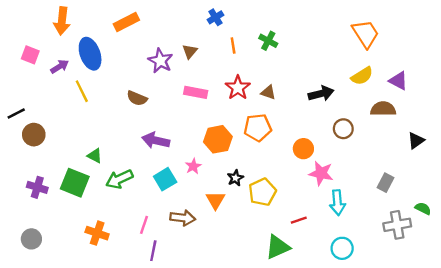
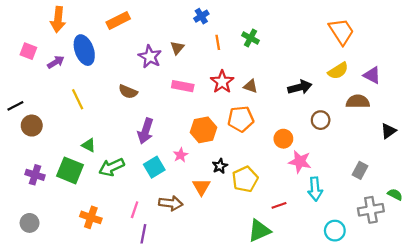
yellow line: (82, 91) -> (78, 99), moved
purple arrow: (156, 140) -> (146, 131), turned -85
cyan circle: (342, 248) -> (335, 231), moved

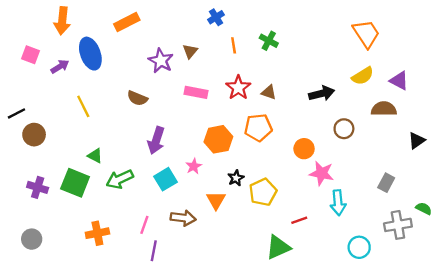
orange cross: (91, 217) -> (97, 233), turned -30

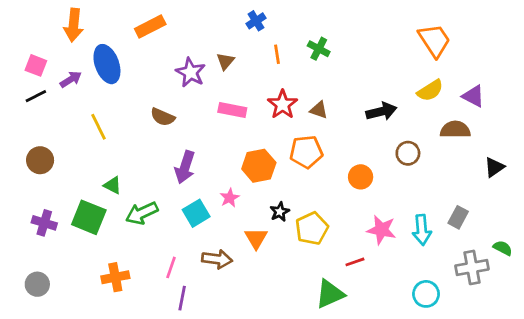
black line: (16, 113) -> (36, 96), moved
pink star: (322, 173) -> (381, 230), moved
cyan arrow: (338, 203) -> (422, 230), moved

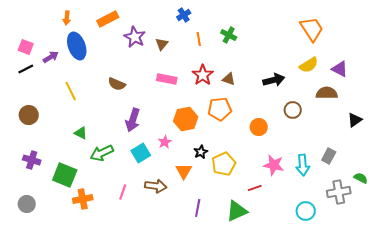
orange arrow: (74, 25) -> (67, 18), moved, size x0.6
purple star: (191, 72) -> (135, 37), moved
green square: (89, 217) -> (65, 175), moved
purple line: (182, 298) -> (198, 208), moved

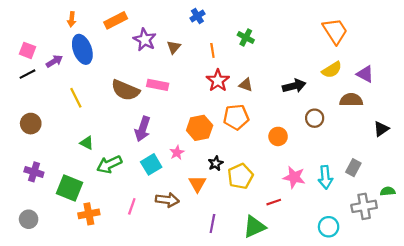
orange line: (199, 39) -> (212, 50), moved
pink rectangle: (167, 79) -> (158, 85), moved
brown semicircle: (117, 84) -> (125, 90), size x1.5
green semicircle: (361, 178) -> (388, 191), turned -32

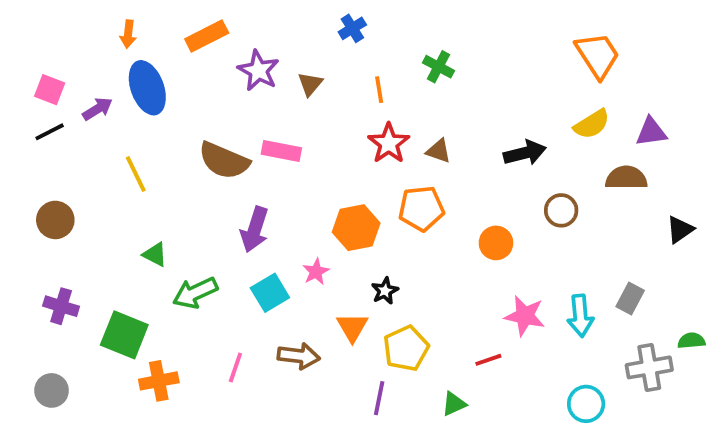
purple triangle: (365, 74) -> (651, 132), turned -36
yellow pentagon: (240, 176) -> (406, 348), moved
green triangle: (254, 227) -> (454, 404), size x0.6

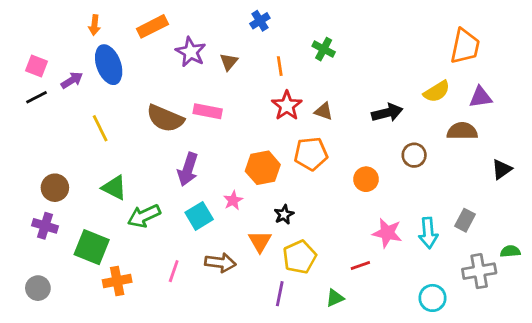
orange trapezoid: (598, 55) -> (465, 46), moved, turned 45
brown circle: (55, 220) -> (55, 188), moved
green triangle: (155, 254) -> (114, 188), size x1.4

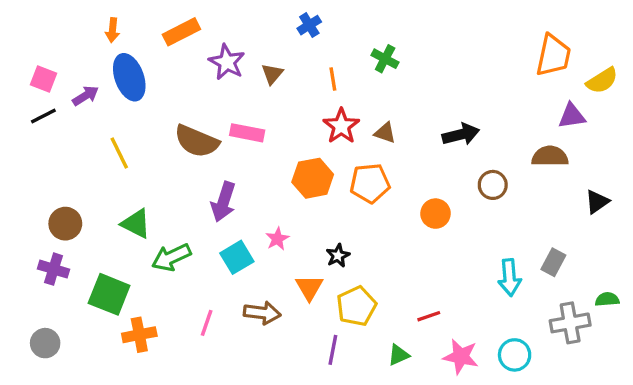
yellow semicircle: (437, 91) -> (602, 81), moved
orange hexagon: (263, 168) -> (313, 178), moved
pink star: (387, 233) -> (461, 357), moved

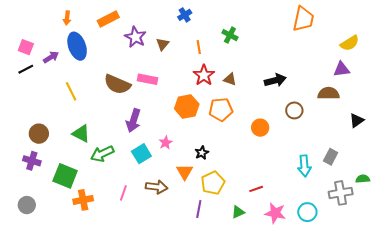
orange trapezoid: (553, 55) -> (303, 19), moved
yellow semicircle: (602, 81) -> (350, 43), moved

